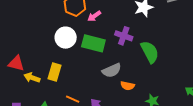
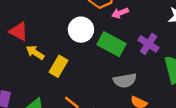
red triangle: (16, 63) -> (19, 31), moved
yellow arrow: (32, 78) -> (35, 53), moved

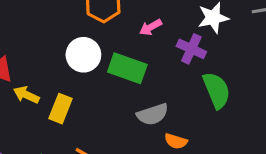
pink arrow: (120, 13) -> (150, 27), moved
purple cross: (148, 44) -> (191, 49), moved

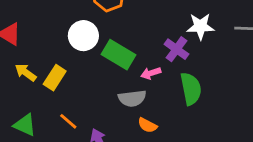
pink arrow: (150, 27) -> (151, 73), moved
yellow arrow: (26, 95) -> (26, 72), moved

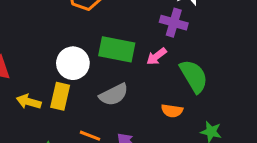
white circle: (83, 36) -> (73, 63), moved
green semicircle: (191, 89) -> (194, 76), moved
gray semicircle: (132, 98) -> (114, 95), moved

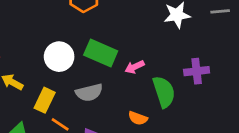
purple cross: (174, 23) -> (197, 71), moved, turned -35
yellow rectangle: (60, 96) -> (45, 100), moved

